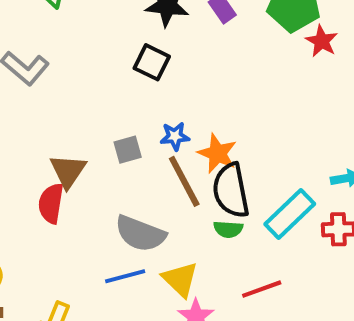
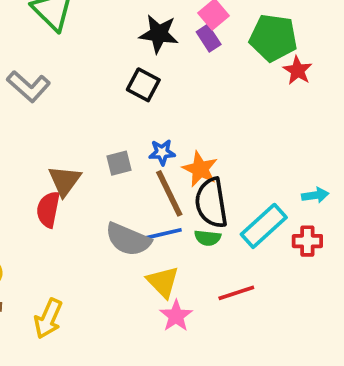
blue line: (125, 276) -> (163, 234), moved

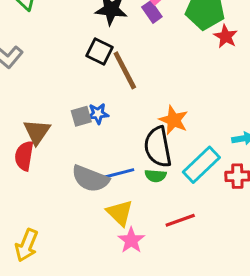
blue star: (162, 152) -> (98, 114), moved
orange star: (200, 169) -> (174, 120), moved
brown line: (169, 193) -> (125, 70), moved

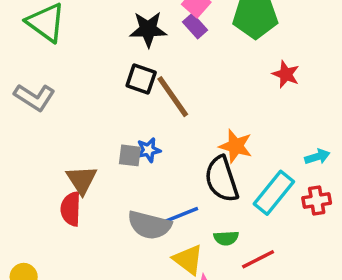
red star: (226, 36) -> (286, 74), moved
gray square: (81, 116) -> (130, 155), turned 30
green semicircle: (156, 176) -> (226, 238), moved

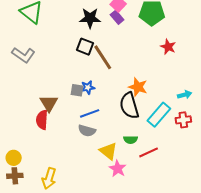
blue line: (182, 215) -> (90, 113), moved
gray semicircle: (149, 225) -> (87, 131), size x0.7

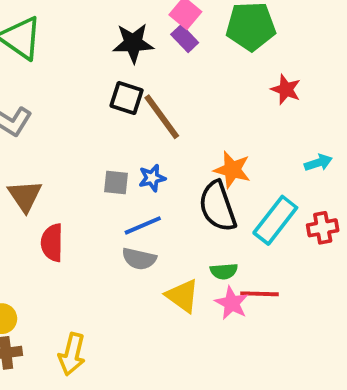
blue star: (88, 87) -> (152, 178), moved
cyan arrow: (185, 95) -> (318, 163), moved
brown triangle: (49, 103) -> (25, 196), moved
red line: (149, 152) -> (259, 294), turned 30
pink star: (118, 169) -> (232, 303), moved

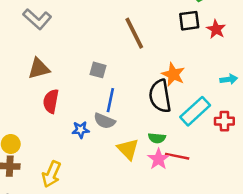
black square: (127, 98) -> (189, 21), moved, turned -35
blue star: (152, 178) -> (81, 130), moved
brown triangle: (25, 196) -> (39, 69), turned 40
blue line: (143, 225) -> (110, 100), turned -65

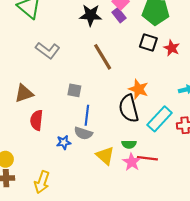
gray L-shape: (37, 19) -> (48, 50), moved
black square: (189, 21) -> (148, 43), turned 30

